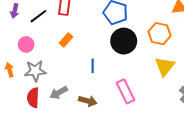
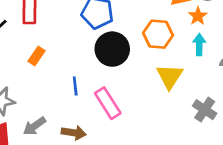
pink rectangle: (125, 91) -> (108, 103), moved

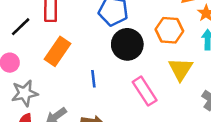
orange rectangle: (37, 56) -> (57, 51), size x1.6
pink rectangle: (108, 103) -> (145, 91), moved

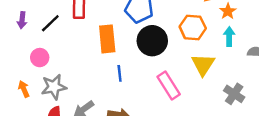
orange rectangle: (57, 51) -> (107, 39), moved, turned -40

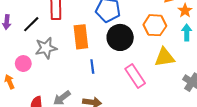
pink circle: (40, 58) -> (23, 64), moved
yellow triangle: (203, 65) -> (165, 57), turned 50
gray star: (54, 87) -> (46, 48), moved

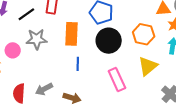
yellow triangle: (165, 57) -> (148, 66), turned -40

